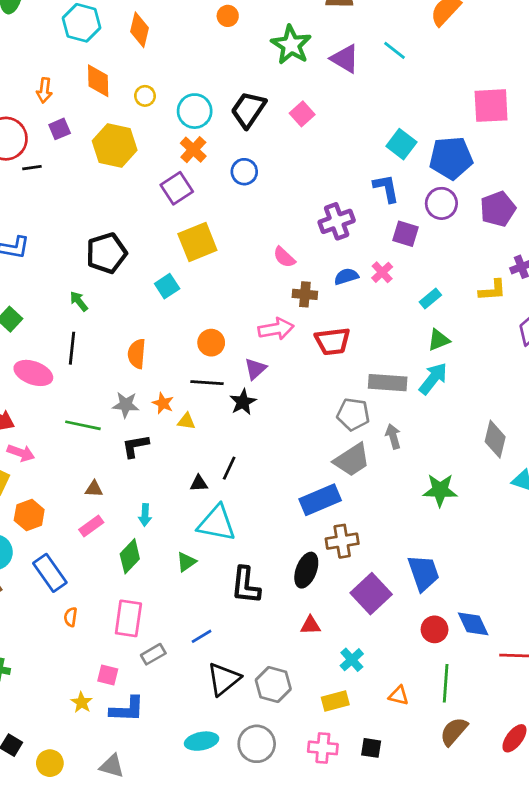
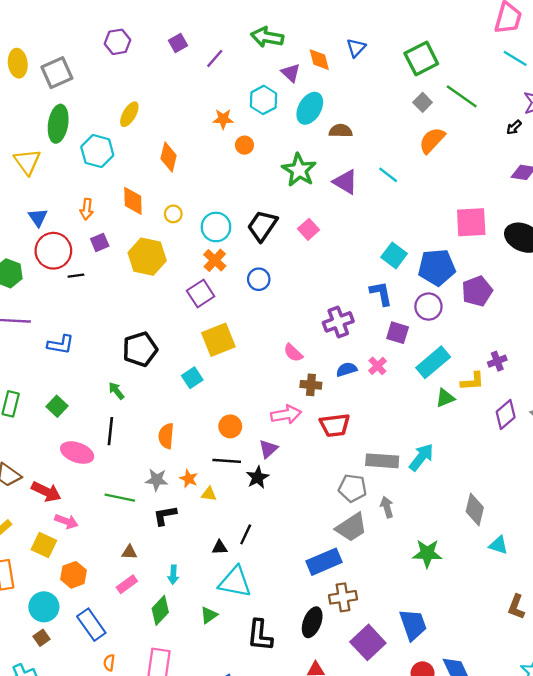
cyan hexagon: (82, 23) -> (97, 151), moved
purple pentagon: (498, 209) -> (477, 291), moved
cyan rectangle: (430, 299) -> (433, 362), moved, size x1.8
green triangle: (439, 340) -> (445, 398), moved

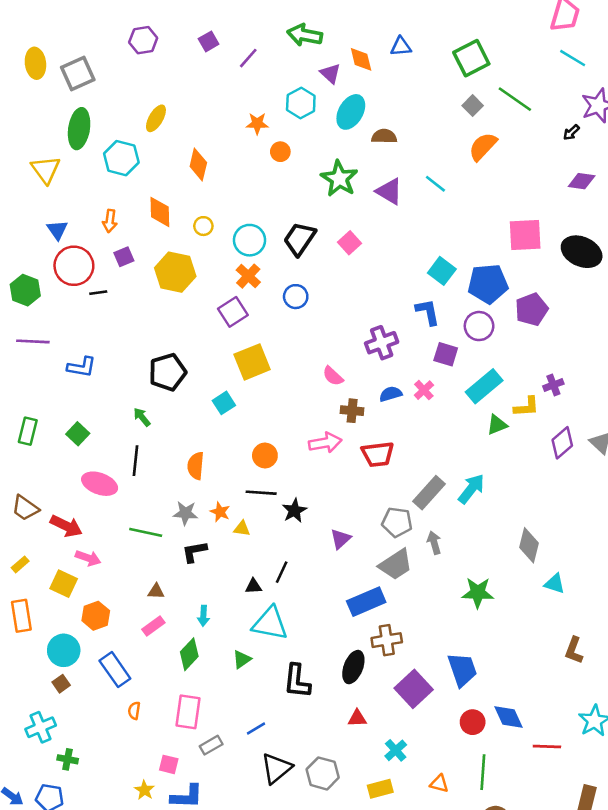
blue triangle: (356, 48) -> (401, 47), turned 42
purple triangle: (268, 449) -> (341, 539), moved
gray rectangle: (382, 461) -> (429, 493), turned -52

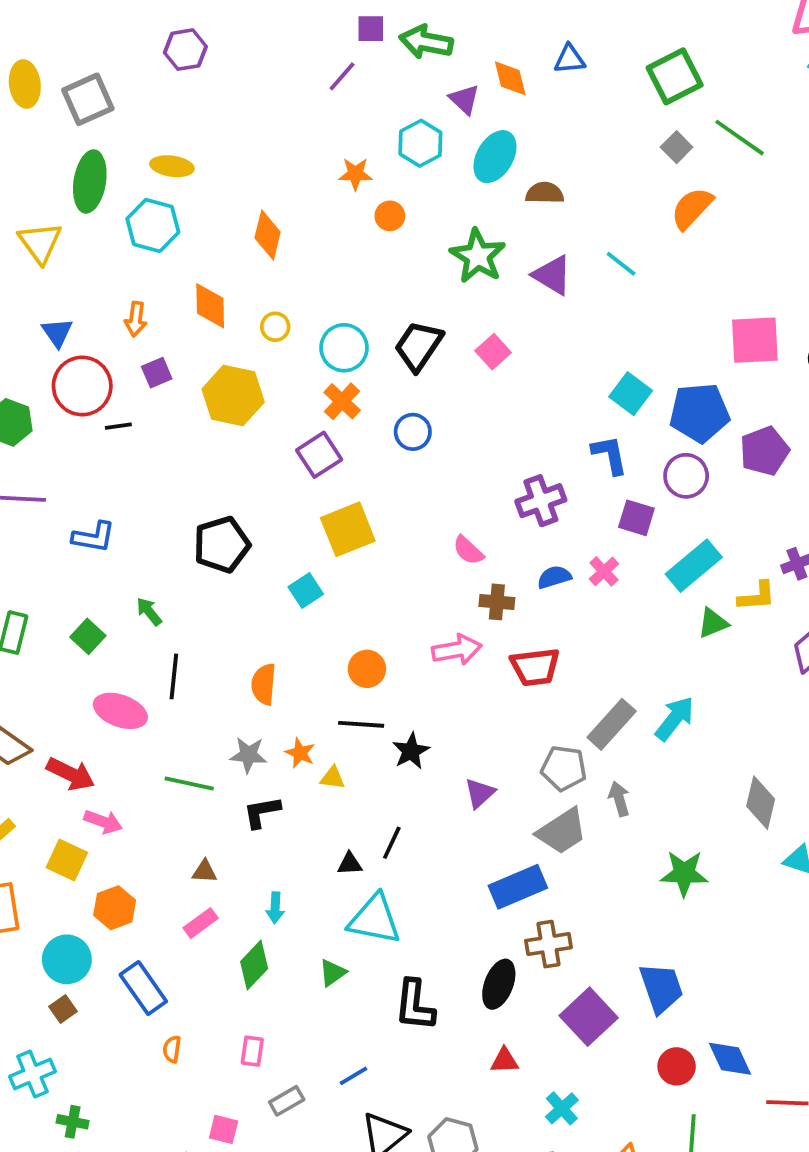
purple square: (209, 41) -> (371, 29), moved, turned 30
yellow ellipse: (156, 118) -> (172, 166), moved, turned 68
green arrow: (142, 417) -> (149, 612), moved
pink rectangle: (188, 712) -> (252, 1051), size x0.6

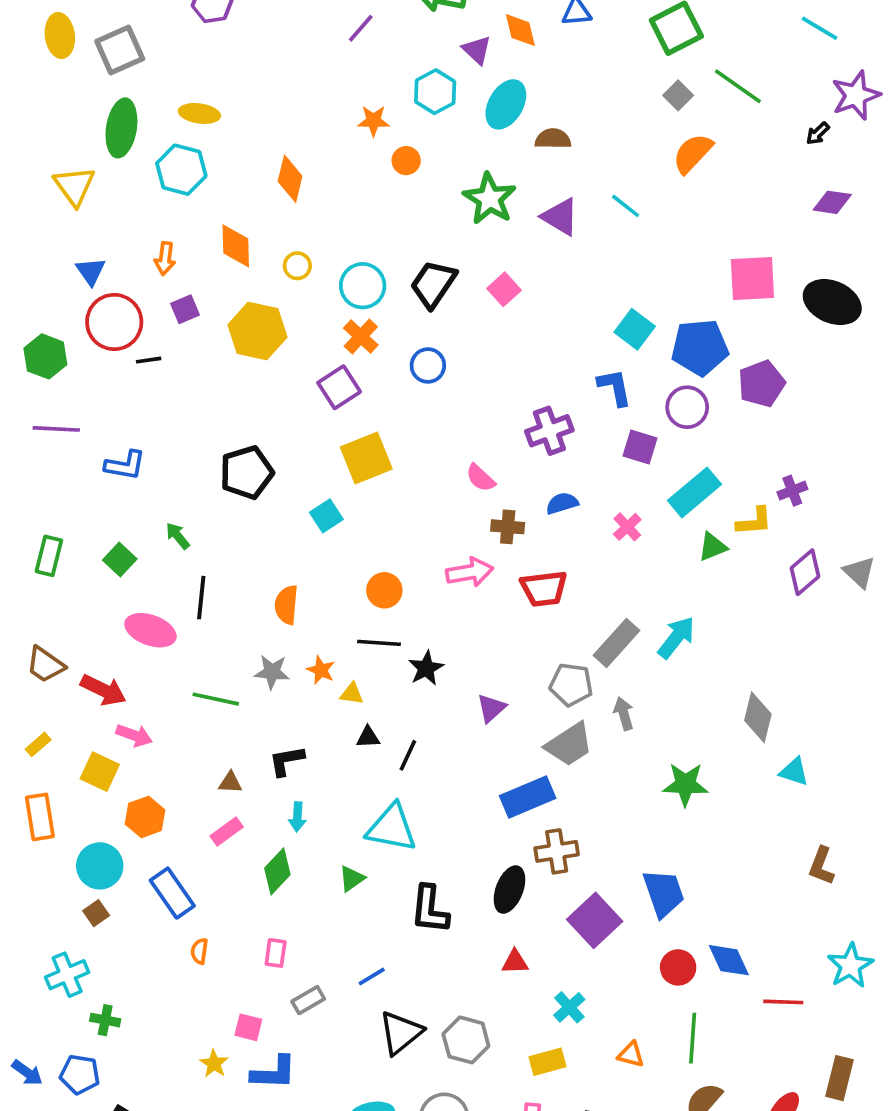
pink cross: (604, 571) -> (627, 527), moved
black L-shape: (262, 812) -> (286, 761), moved
black triangle: (350, 864) -> (368, 737), moved

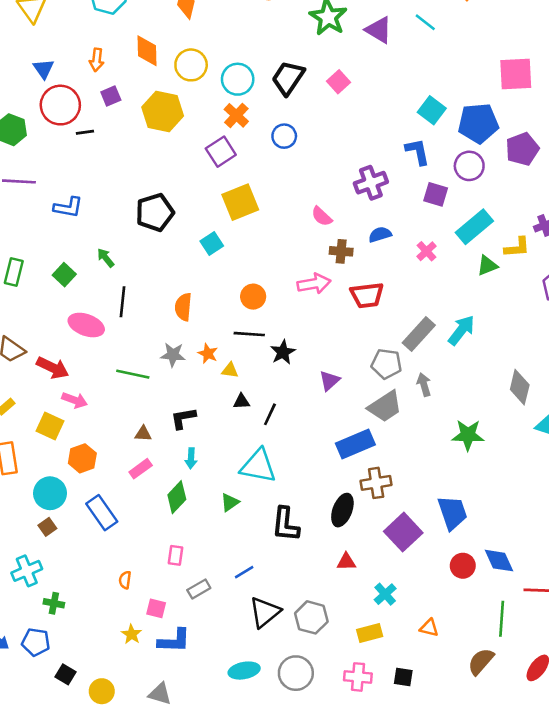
yellow circle: (297, 266) -> (191, 65), size x1.6
orange semicircle: (199, 951) -> (125, 580), moved
green line: (693, 1038) -> (502, 619), moved

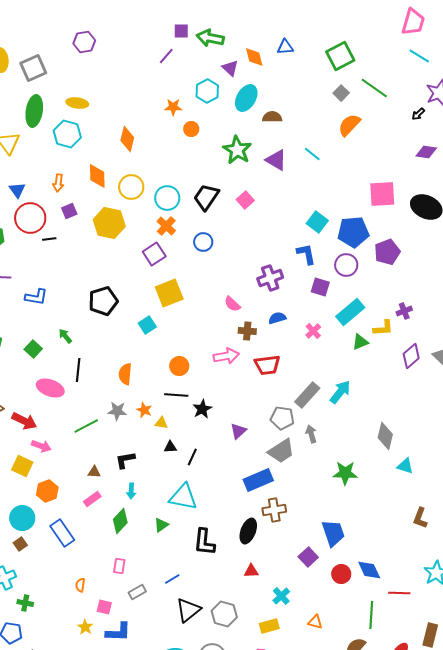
green line: (133, 374) -> (86, 426), turned -40
purple square: (403, 532) -> (308, 557), moved, size x0.7

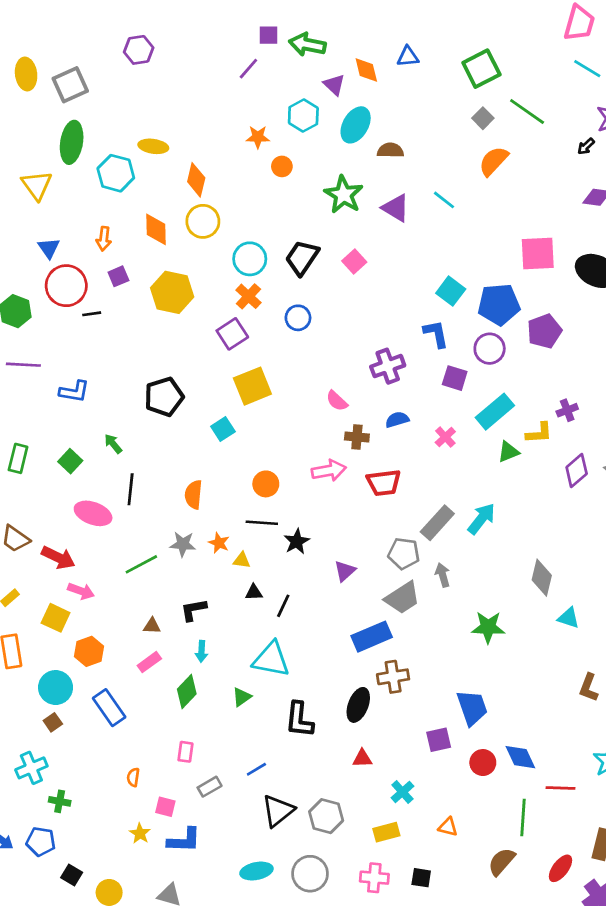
yellow ellipse: (77, 103) -> (153, 146), moved
yellow circle: (131, 187) -> (203, 221), moved
purple square: (308, 557) -> (439, 740), turned 30

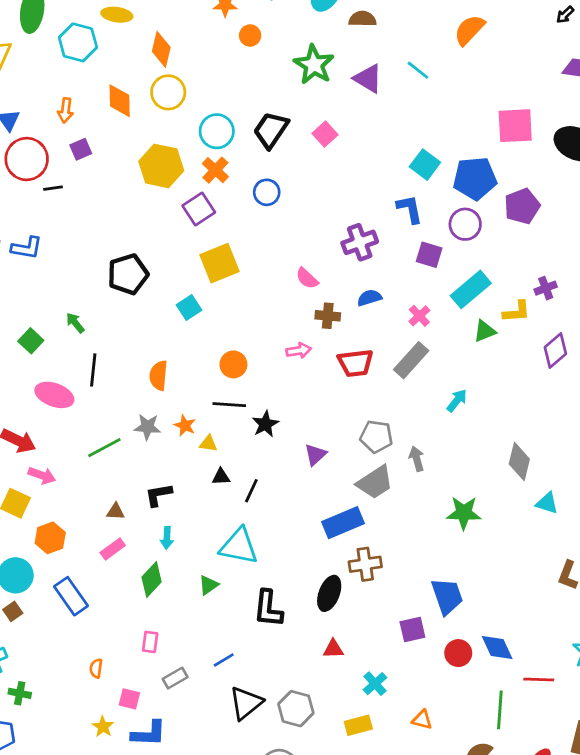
yellow hexagon: (172, 292) -> (161, 166), moved
blue L-shape: (74, 391) -> (27, 248), moved
pink arrow: (329, 471) -> (299, 351), size x0.7
cyan arrow: (481, 519) -> (457, 400), size x0.7
gray rectangle: (437, 523) -> (411, 360), moved

